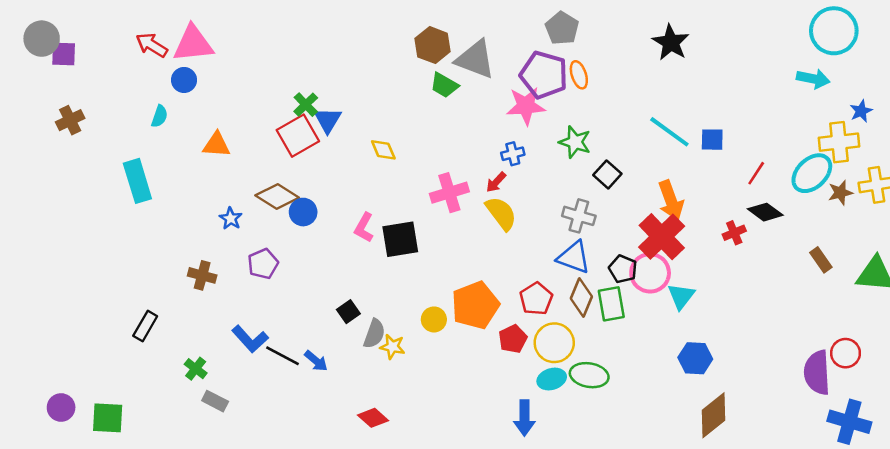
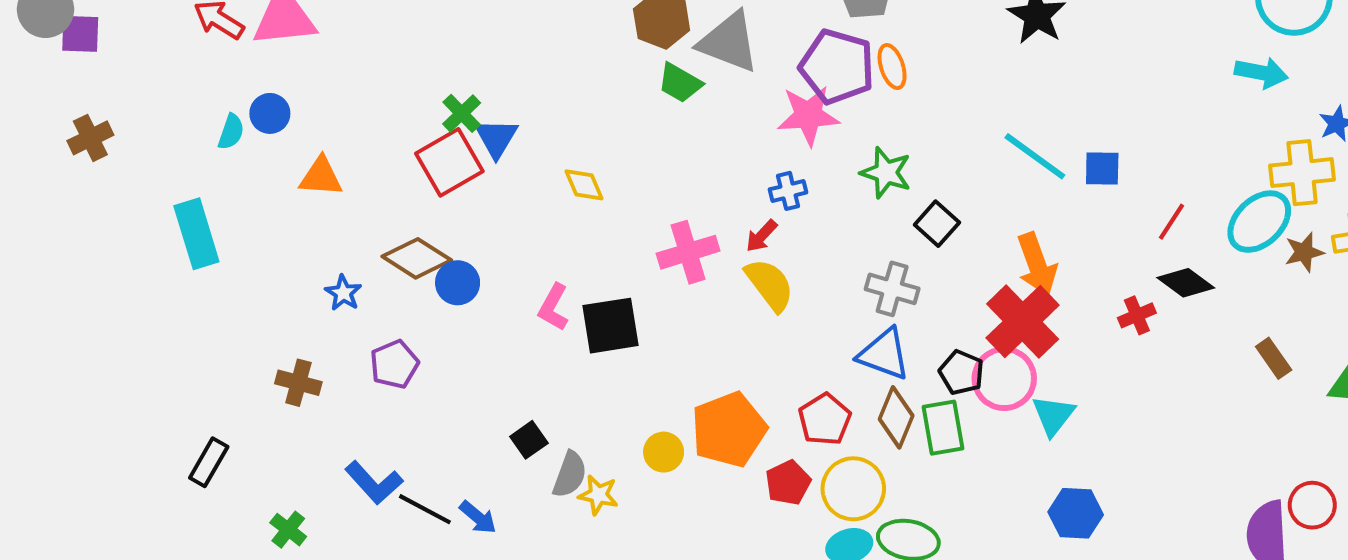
blue circle: (184, 80) -> (270, 113), moved

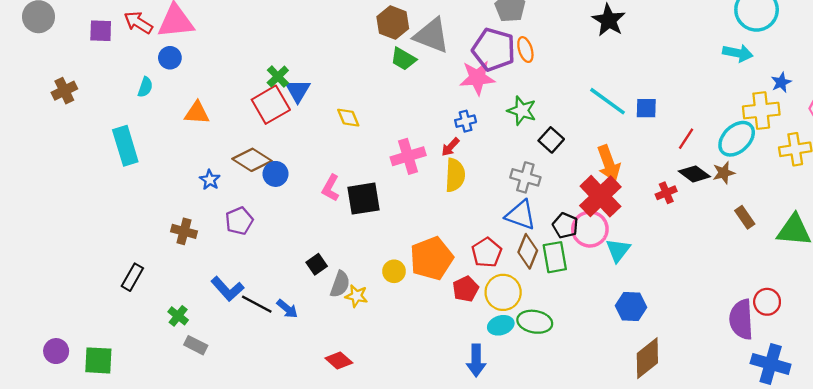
purple square: (80, 34) -> (101, 31), moved
blue circle: (270, 113) -> (170, 58), moved
brown star: (1304, 252) -> (724, 173), moved
yellow semicircle: (770, 285) -> (455, 175), turned 40

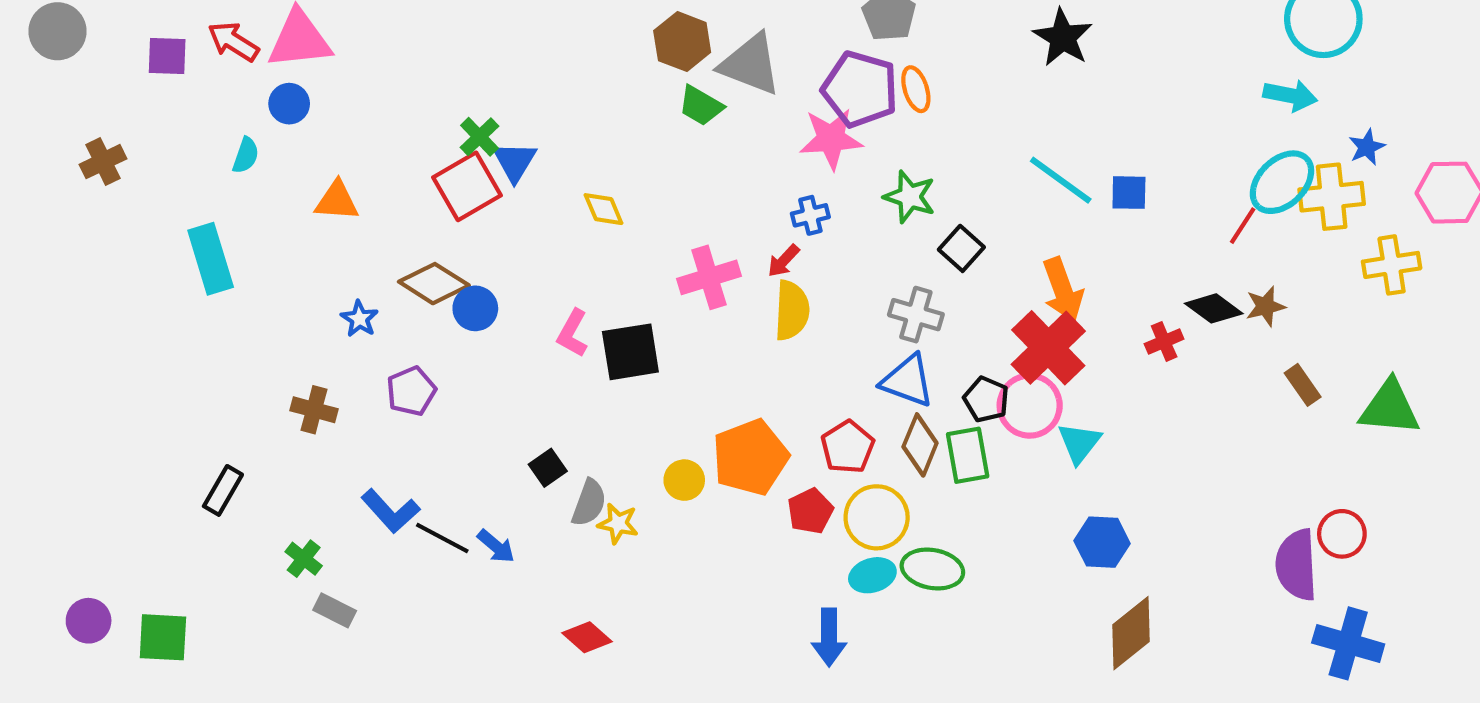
red line: (686, 139) -> (1243, 226), moved
cyan ellipse: (737, 139) -> (1282, 182), moved

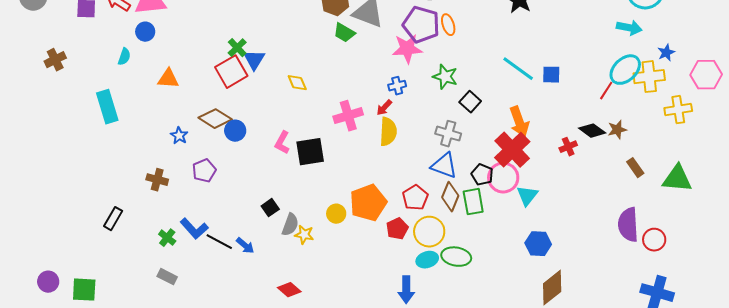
green cross: (304, 559) -> (167, 238), moved
purple semicircle: (1296, 565) -> (628, 225), moved

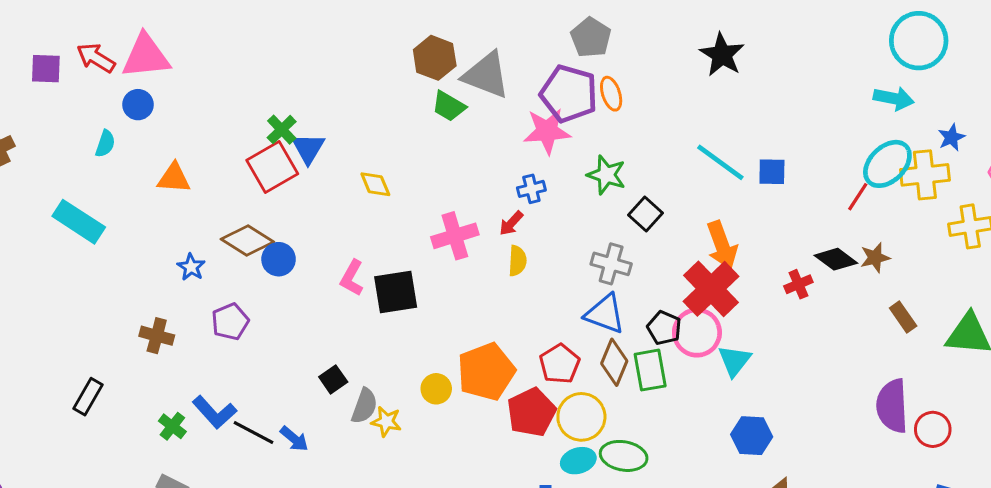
cyan rectangle: (107, 107) -> (79, 222), turned -40
yellow semicircle: (388, 132) -> (517, 261), size x0.7
red pentagon: (397, 229) -> (531, 412), size x1.4

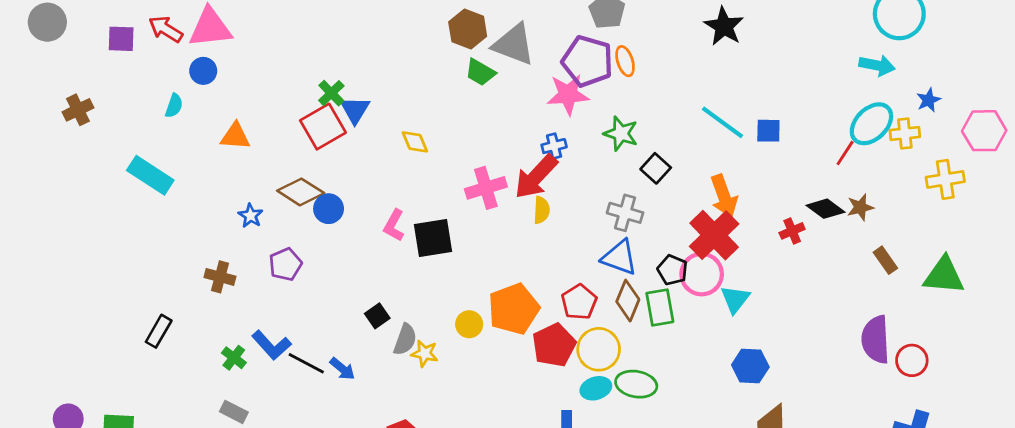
yellow cross: (925, 175) -> (905, 134), size x0.7
red arrow: (511, 223) -> (536, 177), size x2.0

